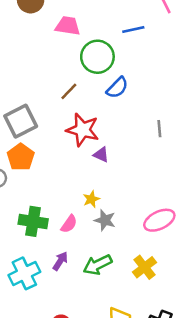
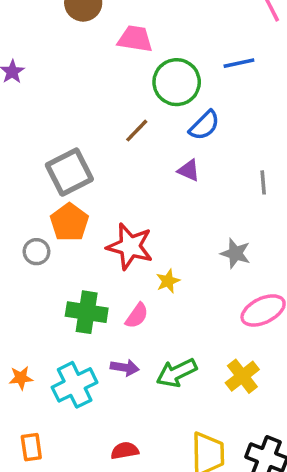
blue line: (133, 29) -> (239, 63), moved
red star: (83, 130) -> (130, 246), moved
purple triangle: (101, 155) -> (189, 170), moved
gray star: (105, 220) -> (235, 253), moved
purple arrow: (60, 261) -> (125, 368), turned 66

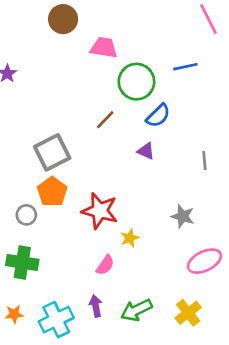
green cross: (87, 312) -> (22, 262), moved
purple arrow: (125, 368) -> (96, 306), turned -110

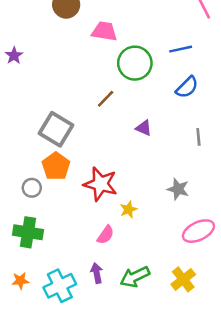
blue semicircle: (158, 116) -> (187, 87), moved
gray square: (52, 152) -> (56, 129), turned -32

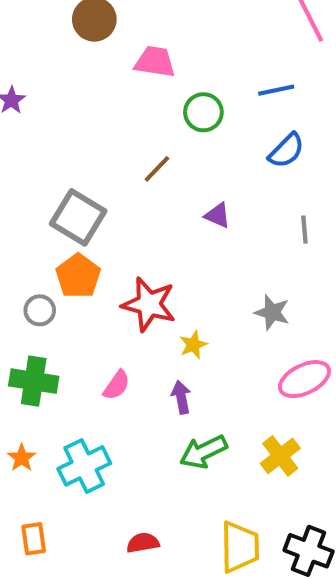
green circle: (135, 63) -> (203, 112), size x0.7
pink semicircle: (106, 235) -> (117, 385), moved
purple arrow: (97, 273) -> (181, 397), moved
orange star: (20, 281) -> (22, 458), turned -30

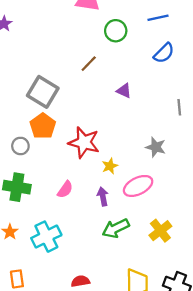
gray line: (304, 230) -> (179, 107), moved
pink ellipse: (304, 379) -> (138, 186), moved

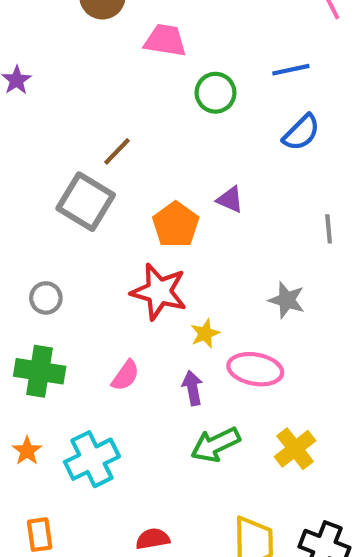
brown line: (89, 64) -> (117, 151), moved
orange pentagon: (43, 126) -> (176, 225), moved
pink ellipse: (138, 186) -> (255, 369), turned 36

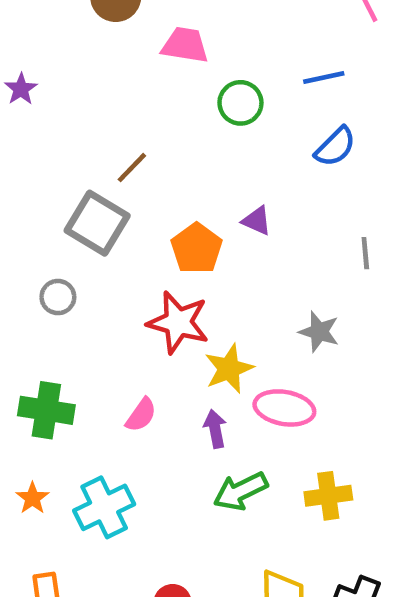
gray circle: (46, 298) -> (58, 297), moved
yellow star: (205, 334) -> (229, 369), size x1.5
yellow cross: (295, 449) -> (328, 496), turned 30

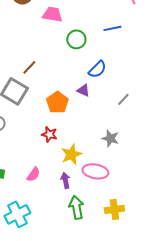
blue semicircle: (335, 147) -> (97, 69), moved
gray line: (365, 253) -> (123, 99), moved, turned 48
red star: (178, 322) -> (49, 134), size x0.6
green arrow: (240, 491) -> (76, 207), turned 105

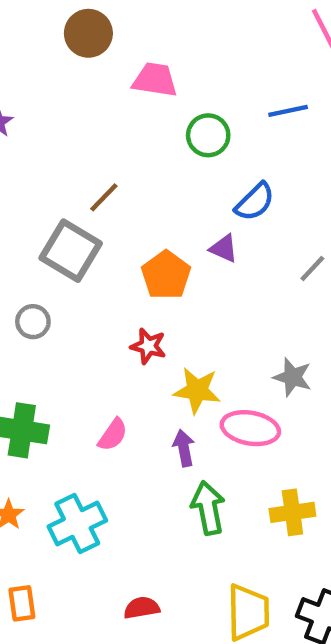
gray star: (110, 138) -> (292, 377), moved
yellow star: (71, 154) -> (197, 390), turned 30

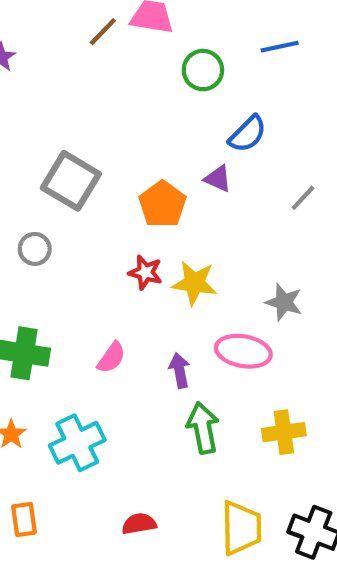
brown line: (104, 197) -> (103, 32), moved
yellow star: (197, 390) -> (194, 283), moved

